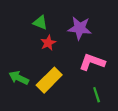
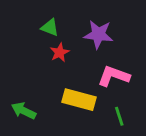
green arrow: (19, 78) -> (24, 111), moved
yellow rectangle: (49, 80) -> (79, 100), moved, turned 60

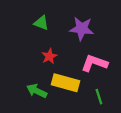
red star: (60, 52) -> (49, 56), moved
green arrow: (24, 111) -> (37, 91), moved

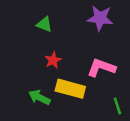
purple star: (82, 29) -> (100, 18), moved
green line: (99, 97) -> (117, 106), moved

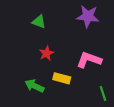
yellow rectangle: (70, 89) -> (62, 78), size x0.7

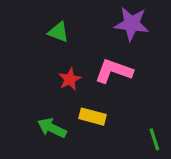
pink L-shape: (89, 60) -> (114, 71), moved

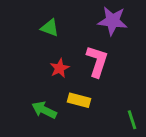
pink L-shape: (114, 71) -> (97, 61), turned 88

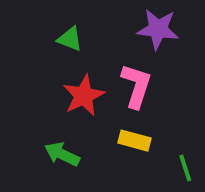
red star: (60, 68) -> (84, 96), size x1.5
yellow rectangle: (79, 100) -> (134, 141), moved

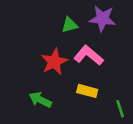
green triangle: (70, 39) -> (69, 25), moved, turned -36
pink L-shape: (136, 86) -> (88, 55), turned -68

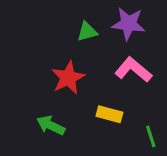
pink L-shape: (88, 55) -> (133, 70), moved

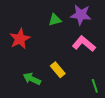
red star: (68, 78) -> (20, 39), moved
yellow rectangle: (109, 114) -> (58, 70), moved, turned 35

